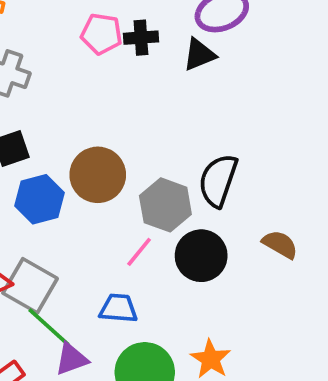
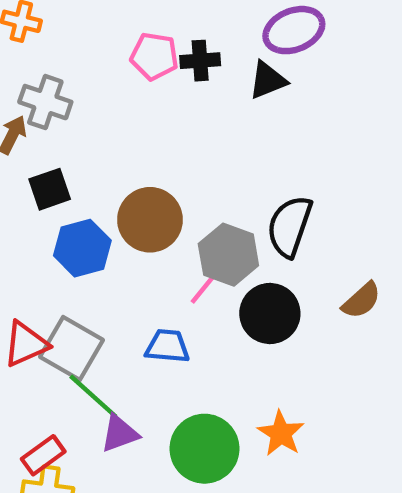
brown semicircle: (280, 244) -> (361, 300), turned 108
pink line: (139, 252) -> (204, 287), moved
blue trapezoid: (118, 308) -> (167, 346), moved

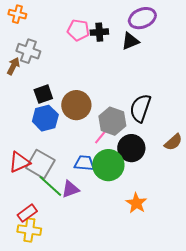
black square: (50, 189) -> (43, 94), moved
purple triangle: (119, 433) -> (70, 189), moved
green circle: (204, 449) -> (108, 165), moved

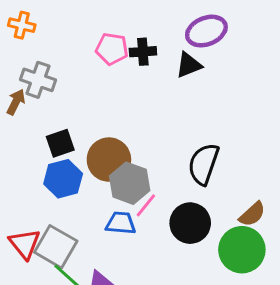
gray hexagon: (112, 121) -> (130, 183), moved
red triangle: (19, 162) -> (25, 244), turned -45
blue trapezoid: (84, 163) -> (121, 223), moved
green circle: (108, 165) -> (242, 250), moved

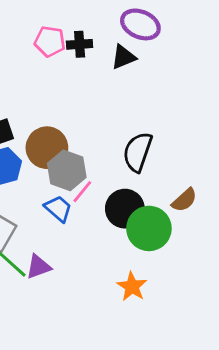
purple ellipse: (206, 31) -> (140, 24), turned 45
blue trapezoid: (121, 223) -> (58, 209), turned 36
green circle: (242, 250) -> (149, 228), moved

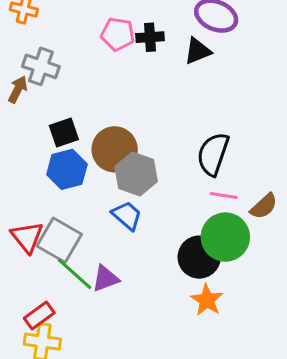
pink line: (82, 192) -> (224, 196), moved, turned 60
black circle: (125, 209) -> (199, 257), moved

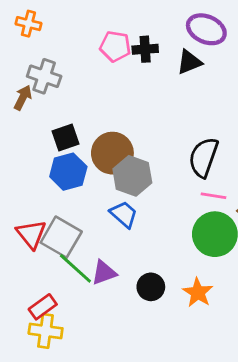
black circle: (199, 257) -> (151, 287), moved, size x0.7

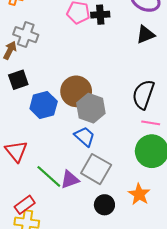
black triangle: (189, 62) -> (145, 35), moved
black square: (65, 137) -> (18, 80), moved
gray square: (61, 237) -> (96, 169), moved
black circle: (151, 287) -> (104, 205), moved

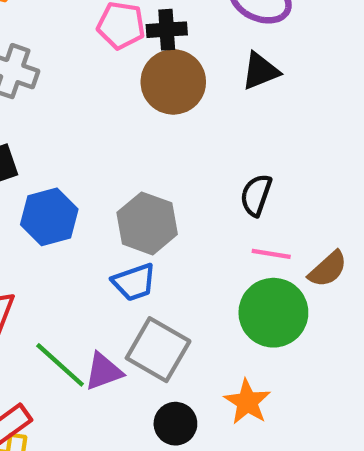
brown circle: (76, 91) -> (173, 82), moved
black semicircle: (143, 94) -> (256, 195), size x0.7
blue trapezoid: (85, 136) -> (134, 282), turned 120

